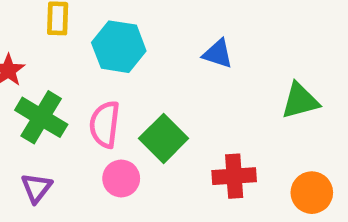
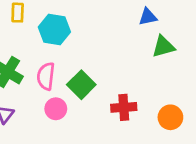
blue triangle: (218, 54) -> (148, 17), moved, turned -30
green triangle: (300, 101) -> (163, 47), moved

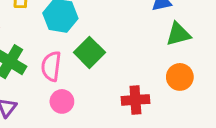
green square: (81, 85) -> (89, 52), moved
orange circle: (170, 117) -> (180, 77), moved

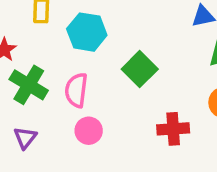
green square: (89, 52) -> (140, 69), moved

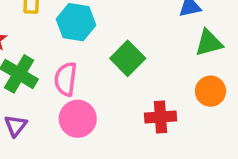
pink circle: (89, 131) -> (78, 119), size x1.4

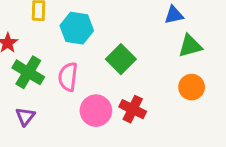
red cross: (160, 117) -> (133, 109), moved, turned 30
pink circle: (78, 119) -> (96, 111), moved

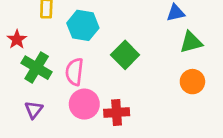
red cross: (133, 109) -> (117, 112), moved, turned -30
pink circle: (96, 111) -> (84, 104), moved

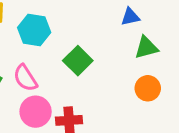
pink semicircle: (74, 72) -> (25, 78), turned -40

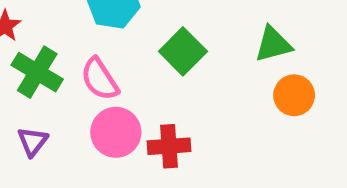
green triangle: (146, 47) -> (273, 44), moved

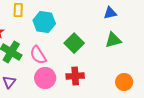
orange circle: (294, 95) -> (124, 82), moved
red cross: (169, 146) -> (75, 76), moved

